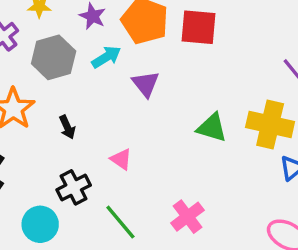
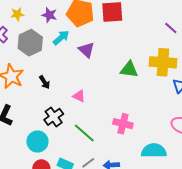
pink cross: (187, 217) -> (123, 124), turned -30

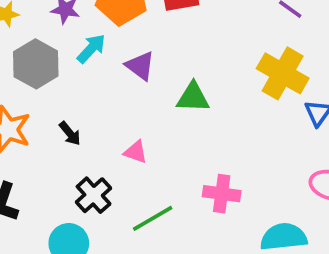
yellow cross: (163, 62) -> (283, 73), turned 32
green triangle: (129, 69) -> (193, 97), moved
green line: (84, 133) -> (153, 218), turned -65

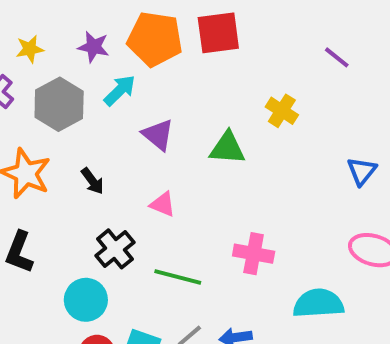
purple triangle: (140, 66) -> (158, 135), moved
yellow cross: (283, 73) -> (282, 111), moved, size x0.6
green line: (153, 218) -> (178, 277), turned 42

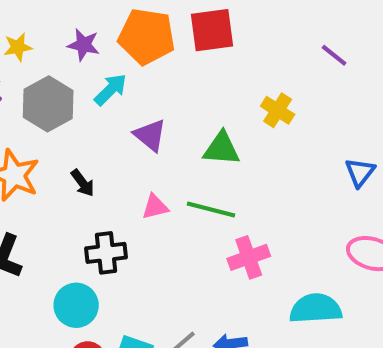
pink triangle: (163, 204) -> (155, 207), turned -36
black cross: (115, 249) -> (106, 253), turned 33
pink cross: (254, 254) -> (249, 257), turned -30
green line: (178, 277) -> (211, 210), moved

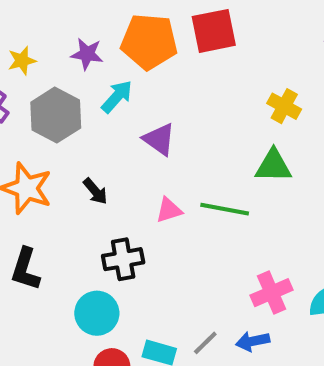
green triangle: (222, 149) -> (273, 166), moved
pink cross: (249, 257) -> (272, 293), moved

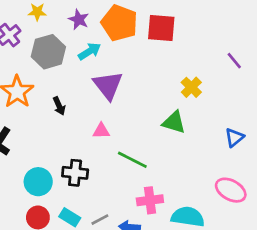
purple triangle: (159, 139) -> (108, 85), size x1.4
green line: (225, 209) -> (132, 160), moved
black cross: (123, 259) -> (75, 173), moved

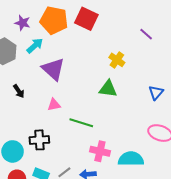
red square: (161, 28) -> (86, 19), turned 30
pink cross: (150, 200) -> (100, 151), turned 30

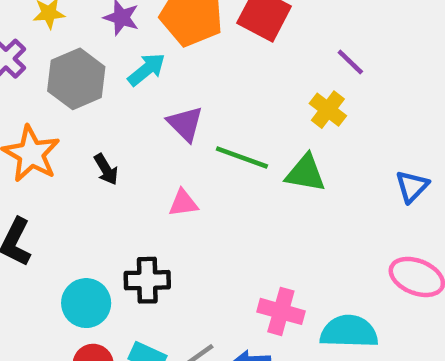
purple line: (146, 34) -> (350, 62), moved
purple triangle: (53, 69) -> (185, 124), size x0.7
green line: (81, 123) -> (242, 158), moved

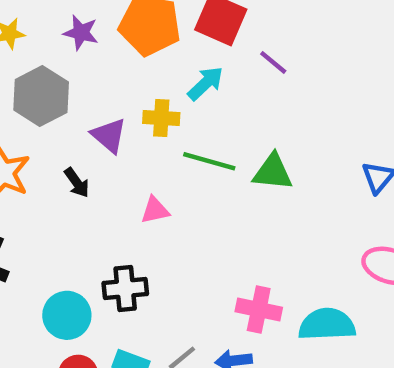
purple line: (350, 62) -> (273, 62), moved
cyan arrow: (146, 69) -> (206, 83), moved
yellow cross: (328, 110) -> (161, 118), moved, turned -30
purple triangle: (185, 124) -> (109, 135), moved

